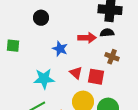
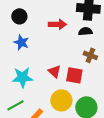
red arrow: (87, 38) -> (57, 24), moved
blue star: (60, 49) -> (21, 42), moved

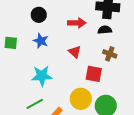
red triangle: (54, 71) -> (75, 52), moved

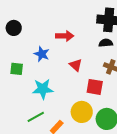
black circle: (39, 15) -> (14, 28), moved
red arrow: (77, 23) -> (65, 36), moved
green square: (11, 43) -> (17, 69), moved

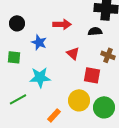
black circle: (14, 28) -> (17, 23), moved
black semicircle: (106, 43) -> (95, 31), moved
green line: (36, 117) -> (18, 99), moved

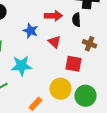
red arrow: (62, 24) -> (53, 16), moved
black semicircle: (95, 31) -> (76, 20), turned -88
blue star: (39, 42) -> (30, 31), moved

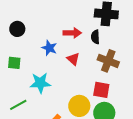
brown cross: (89, 44) -> (108, 61), size x1.5
red square: (73, 64) -> (101, 90), moved

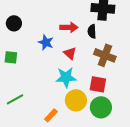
cyan star: (40, 83) -> (66, 77), moved

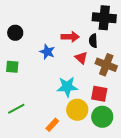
red triangle: (70, 53) -> (81, 58), moved

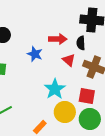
cyan star: (67, 87) -> (55, 89), turned -30

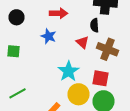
red arrow: (58, 39) -> (58, 13), moved

